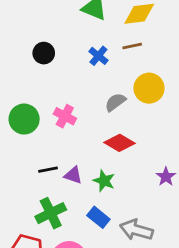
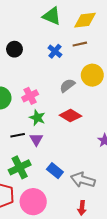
pink cross: (65, 116) -> (30, 96), turned 35
purple triangle: (73, 175) -> (36, 139), turned 40
green star: (104, 181) -> (37, 118), moved

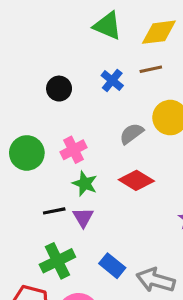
black circle: (14, 49) -> (59, 89), moved

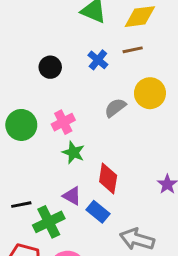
red diamond: (136, 180) -> (108, 178), moved, turned 68
black line: (54, 211) -> (21, 205), moved
purple triangle: (83, 217) -> (72, 196), moved, turned -30
blue rectangle: (112, 266) -> (98, 212), moved

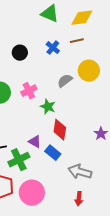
green star: (73, 152) -> (48, 107), moved

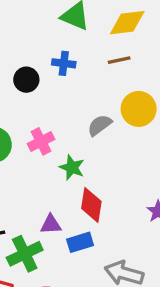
blue cross: (53, 48) -> (64, 63), moved, turned -32
purple triangle: (35, 142) -> (51, 224), turned -32
blue rectangle: (53, 153) -> (80, 242), turned -56

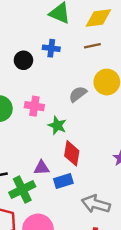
pink cross: (41, 141) -> (34, 106), turned 36

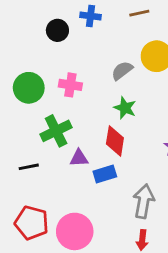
green star: (57, 125) -> (125, 108), moved
green cross: (22, 190) -> (56, 131), moved
gray arrow: (96, 204) -> (144, 201), turned 84

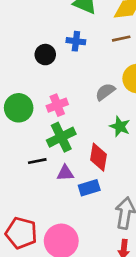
pink cross: (70, 85) -> (57, 105), turned -30
green star: (125, 108) -> (120, 126), moved
green cross: (56, 131) -> (61, 137), moved
black line: (29, 167) -> (37, 161), moved

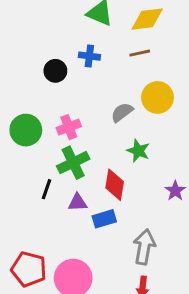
black line: (37, 161) -> (47, 189), turned -60

